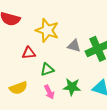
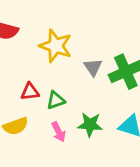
gray triangle: (74, 46) -> (93, 67), turned 40
red triangle: (29, 53) -> (30, 92), moved

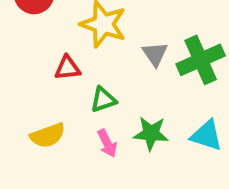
red triangle: (30, 92) -> (68, 68), moved

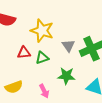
green triangle: (103, 100) -> (42, 58), moved
green star: (151, 133) -> (66, 76), moved

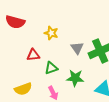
yellow star: (42, 31) -> (51, 33), size x0.6
green triangle: (42, 58) -> (51, 68), moved

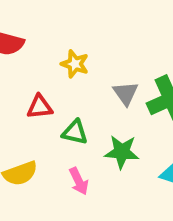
green triangle: (51, 68) -> (75, 132), turned 32

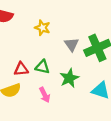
red triangle: (40, 107) -> (21, 69), moved
green star: (122, 152) -> (69, 78), turned -30

